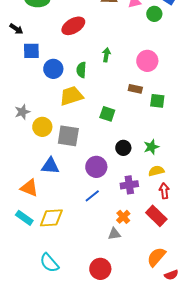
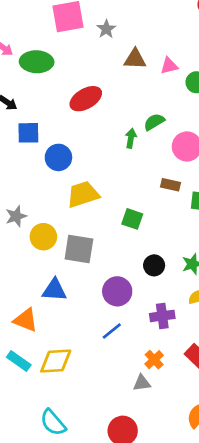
green semicircle: (81, 70) -> (154, 122), moved, turned 56

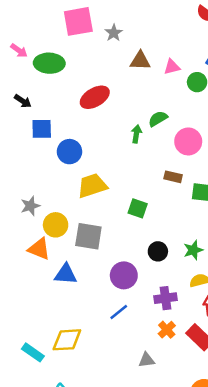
orange triangle: (26, 320) -> (39, 249), moved
orange cross: (154, 360) -> (167, 330), moved
cyan rectangle: (19, 361) -> (33, 352), moved

